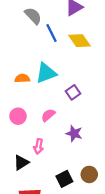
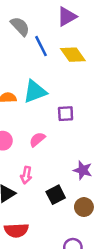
purple square: (73, 92) -> (66, 114), turned 32
purple star: (74, 133) -> (83, 170), moved
black square: (64, 179) -> (56, 195), moved

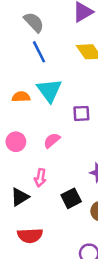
blue line: (41, 46) -> (39, 52), moved
cyan triangle: (35, 92) -> (49, 90), turned -45

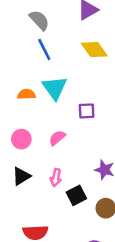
pink arrow: (40, 178) -> (56, 177), moved
black triangle: (20, 197) -> (21, 176), moved

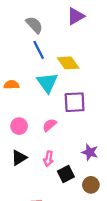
yellow diamond: (94, 50) -> (68, 63), moved
orange semicircle: (26, 94) -> (11, 85), moved
purple square: (87, 111) -> (75, 102), size x1.5

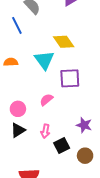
blue line: (39, 50) -> (17, 25), moved
pink circle: (19, 126) -> (18, 109), moved

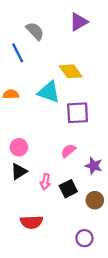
cyan triangle: (44, 60) -> (49, 92), turned -35
pink semicircle: (46, 100) -> (68, 151), moved
pink arrow: (45, 131) -> (45, 182), moved

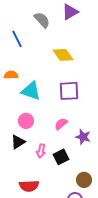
gray semicircle: (35, 31) -> (42, 20), moved
cyan triangle: (49, 92) -> (31, 91), moved
pink circle: (19, 147) -> (26, 121), moved
brown circle: (95, 200) -> (84, 180), moved

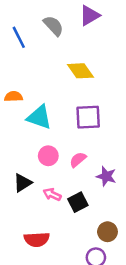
blue line: (17, 39) -> (19, 37), moved
pink circle: (26, 121) -> (48, 156), moved
pink arrow: (41, 151) -> (52, 194), turned 104

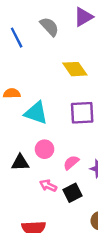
pink semicircle: (78, 160) -> (71, 163), moved
black triangle: (23, 183) -> (20, 163), moved, turned 30

